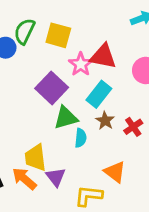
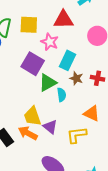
red triangle: (103, 56) -> (63, 20), moved
red cross: (133, 127) -> (98, 78), turned -32

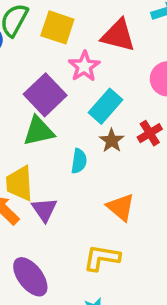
red cross: (98, 78) -> (150, 133), moved, turned 32
green triangle: (48, 83) -> (39, 131), moved
yellow L-shape: (77, 135) -> (102, 258), moved

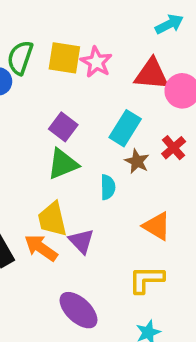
red triangle: (118, 35) -> (152, 74), moved
pink star: (84, 66) -> (96, 62), moved
purple square: (45, 95) -> (63, 127), size x0.7

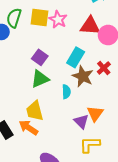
brown star: (137, 161) -> (83, 76), size x1.5
orange triangle: (157, 226) -> (95, 114), turned 36
purple triangle: (81, 241) -> (81, 121), moved

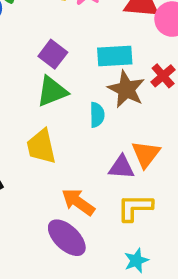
cyan rectangle: (76, 57) -> (115, 56), turned 54
purple triangle: (81, 121) -> (121, 167), turned -42
orange arrow: (28, 128) -> (78, 202), moved

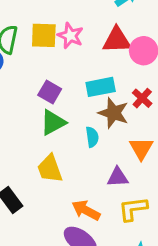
orange triangle: (146, 154) -> (141, 148), moved

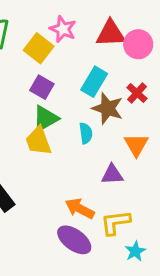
yellow square: (44, 35) -> (39, 48), moved, turned 36
cyan rectangle: (101, 87) -> (94, 82), turned -48
yellow trapezoid: (50, 169) -> (38, 141), moved
yellow L-shape: (133, 209) -> (115, 223), moved

